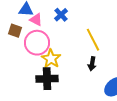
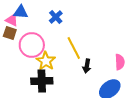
pink triangle: (36, 20) -> (12, 20), moved
yellow line: (93, 40) -> (74, 48), moved

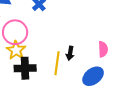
yellow line: (74, 48) -> (57, 63), moved, turned 35
yellow star: (46, 61) -> (16, 50), moved

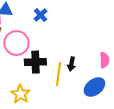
yellow star: (16, 50) -> (20, 94), moved
black cross: (25, 68) -> (35, 62), moved

